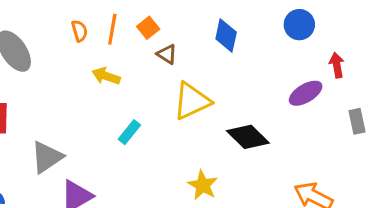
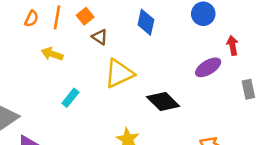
orange semicircle: (80, 31) -> (31, 19), turned 42

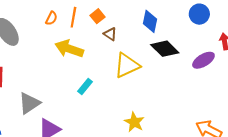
yellow arrow: (52, 54) -> (69, 49), size x1.5
black diamond: (163, 101) -> (165, 49), moved

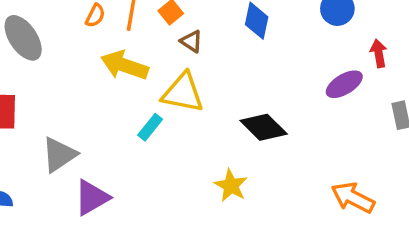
black diamond: (165, 49) -> (264, 127), moved
yellow triangle: (127, 65) -> (183, 93), moved, turned 36

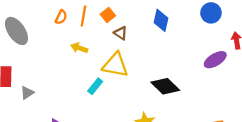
yellow arrow: (124, 65) -> (79, 48), size x0.6
gray triangle: (59, 155) -> (27, 93), moved, size x0.6

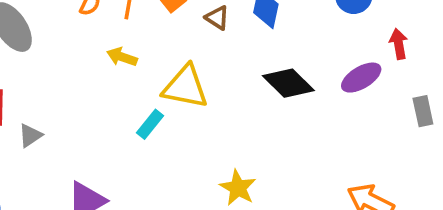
brown triangle: (121, 33) -> (217, 18), moved
black diamond: (165, 86) -> (288, 83), moved

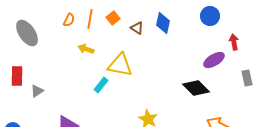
black diamond: (288, 83) -> (196, 88), moved

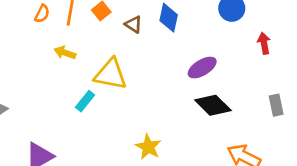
purple ellipse: (214, 60) -> (202, 68), moved
gray rectangle: (247, 78) -> (276, 105), moved

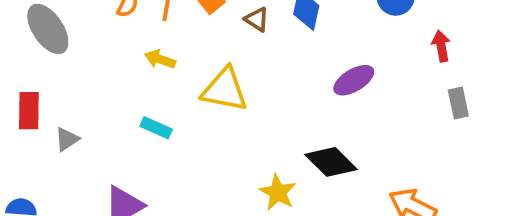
cyan rectangle: (85, 101) -> (156, 128), moved, turned 75
black diamond: (213, 105) -> (331, 162), moved
gray rectangle: (276, 105) -> (458, 103), moved

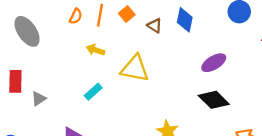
cyan rectangle: (156, 128) -> (93, 92), turned -66
black diamond: (331, 162) -> (214, 100), moved

